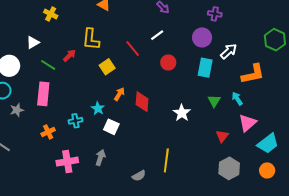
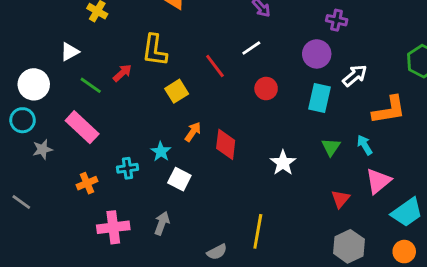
pink rectangle: (43, 94) -> (82, 127), turned -55

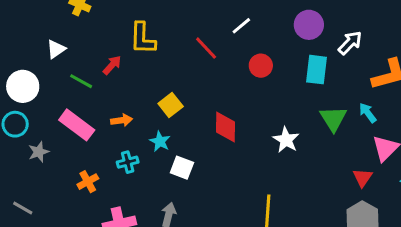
yellow square: (177, 91) -> (171, 105), moved
orange arrow: (193, 132) -> (122, 120), moved, turned 54
green triangle: (331, 147) -> (333, 119), size x1.4
red triangle: (340, 199) -> (363, 178), moved

